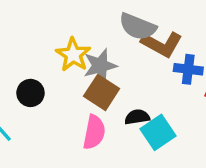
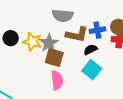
brown L-shape: (162, 44) -> (77, 35), moved
black circle: (30, 93) -> (11, 38), moved
black semicircle: (137, 117) -> (90, 50), moved

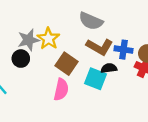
black circle: (11, 38) -> (21, 59), moved
gray star: (49, 43) -> (28, 40), moved
cyan square: (92, 70) -> (95, 79), moved, turned -36

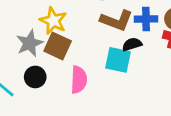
gray star: (28, 40) -> (29, 43), moved
black circle: (21, 59) -> (35, 77), moved
brown square: (67, 64) -> (58, 46), moved

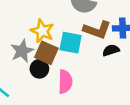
cyan square: (118, 60) -> (71, 43), moved
black circle: (35, 77) -> (39, 69), moved

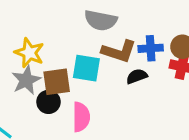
yellow star: (42, 31) -> (29, 53), moved
brown square: (46, 53) -> (57, 82), turned -30

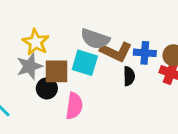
gray semicircle: (101, 20) -> (95, 39), moved
black semicircle: (137, 76) -> (129, 76), turned 102

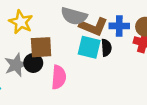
cyan square: (85, 63) -> (89, 47), moved
gray star: (29, 66) -> (16, 65), moved

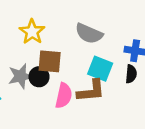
brown L-shape: (93, 26) -> (91, 91), moved, turned -36
black semicircle: (106, 48) -> (131, 74), moved

